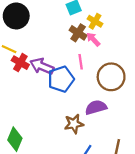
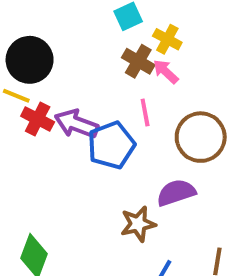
black circle: (16, 16) -> (30, 60), moved

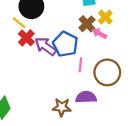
pink arrow: (166, 72) -> (99, 33), turned -32
pink line: (145, 112) -> (80, 65), moved
blue pentagon: (111, 145) -> (65, 44), moved, turned 30

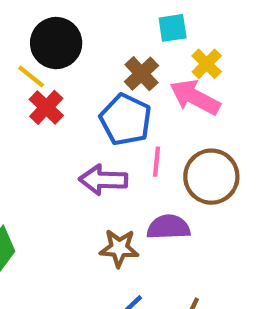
brown cross: (87, 24) -> (141, 74), moved
pink arrow: (99, 33) -> (195, 97), size x1.6
purple arrow: (46, 46) -> (103, 180), moved, turned -35

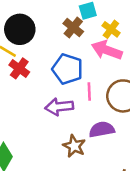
brown cross: (141, 74) -> (73, 27), moved
brown star: (119, 248) -> (74, 146), turned 30

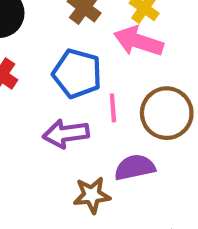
brown star: (74, 146) -> (92, 195), turned -30

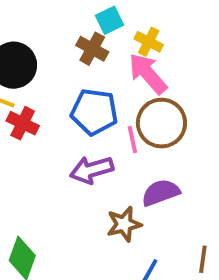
pink arrow: (138, 41) -> (148, 74), turned 39
brown circle: (167, 113) -> (161, 123), moved

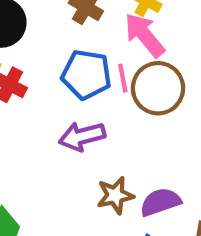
pink line: (132, 140) -> (123, 78), moved
purple semicircle: (161, 193) -> (160, 202), moved

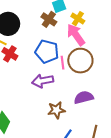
pink line: (123, 78) -> (63, 63), moved
purple semicircle: (160, 202) -> (84, 97), moved

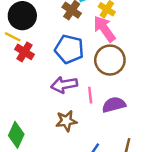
pink line: (63, 63) -> (90, 95), moved
brown star: (56, 110) -> (66, 121), moved

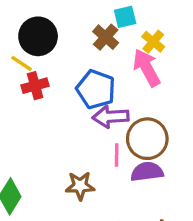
red cross: (25, 52) -> (35, 86), turned 36
brown circle: (110, 60) -> (147, 139), moved
purple arrow: (64, 85) -> (111, 117), moved

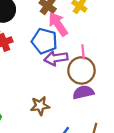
pink arrow: (147, 68) -> (58, 24), moved
pink line: (117, 155) -> (83, 52), moved

